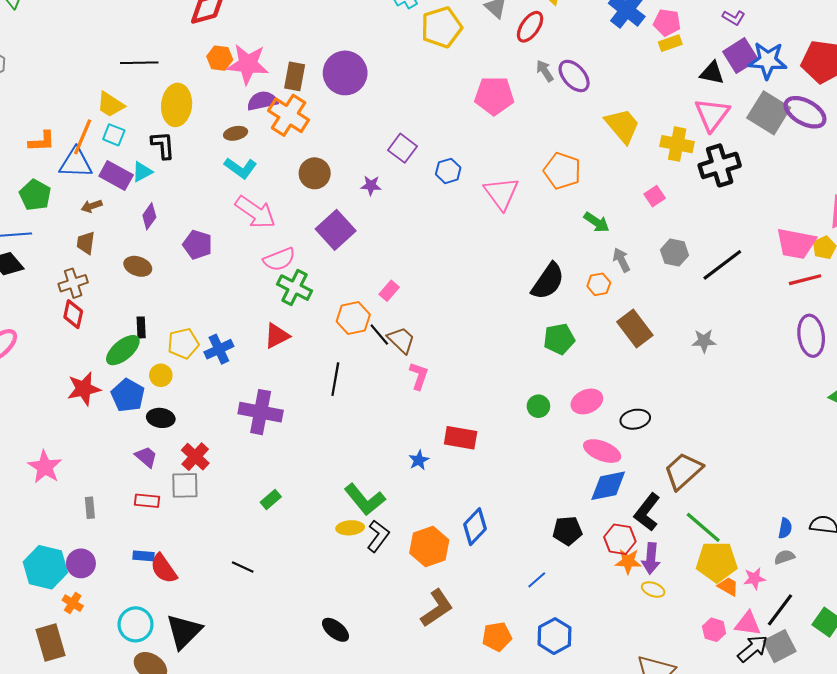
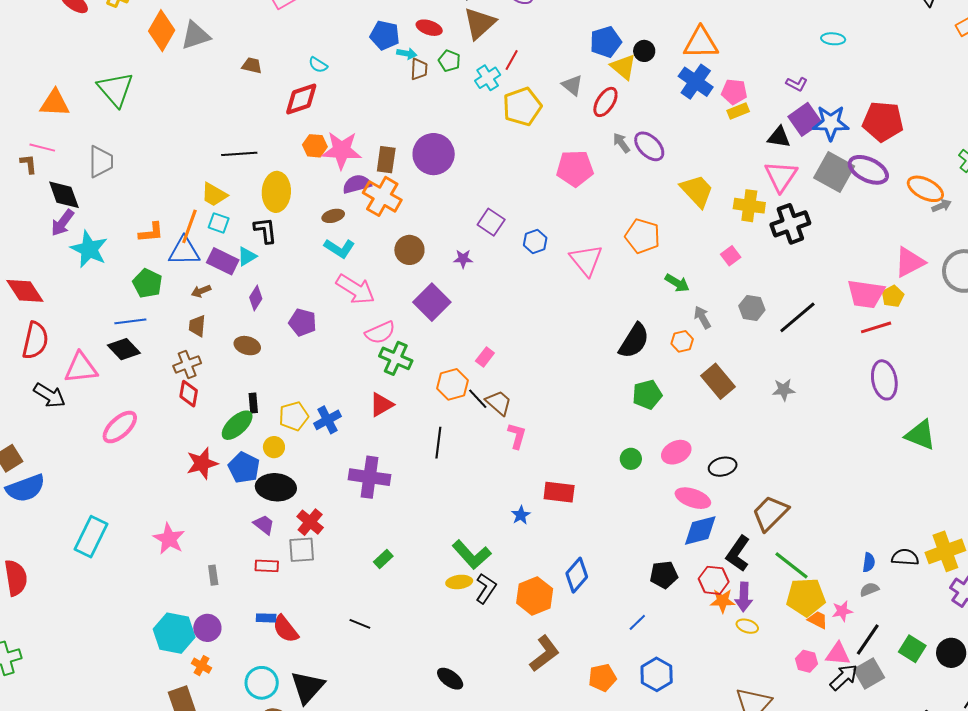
black ellipse: (161, 418) -> (276, 487), size x1.5

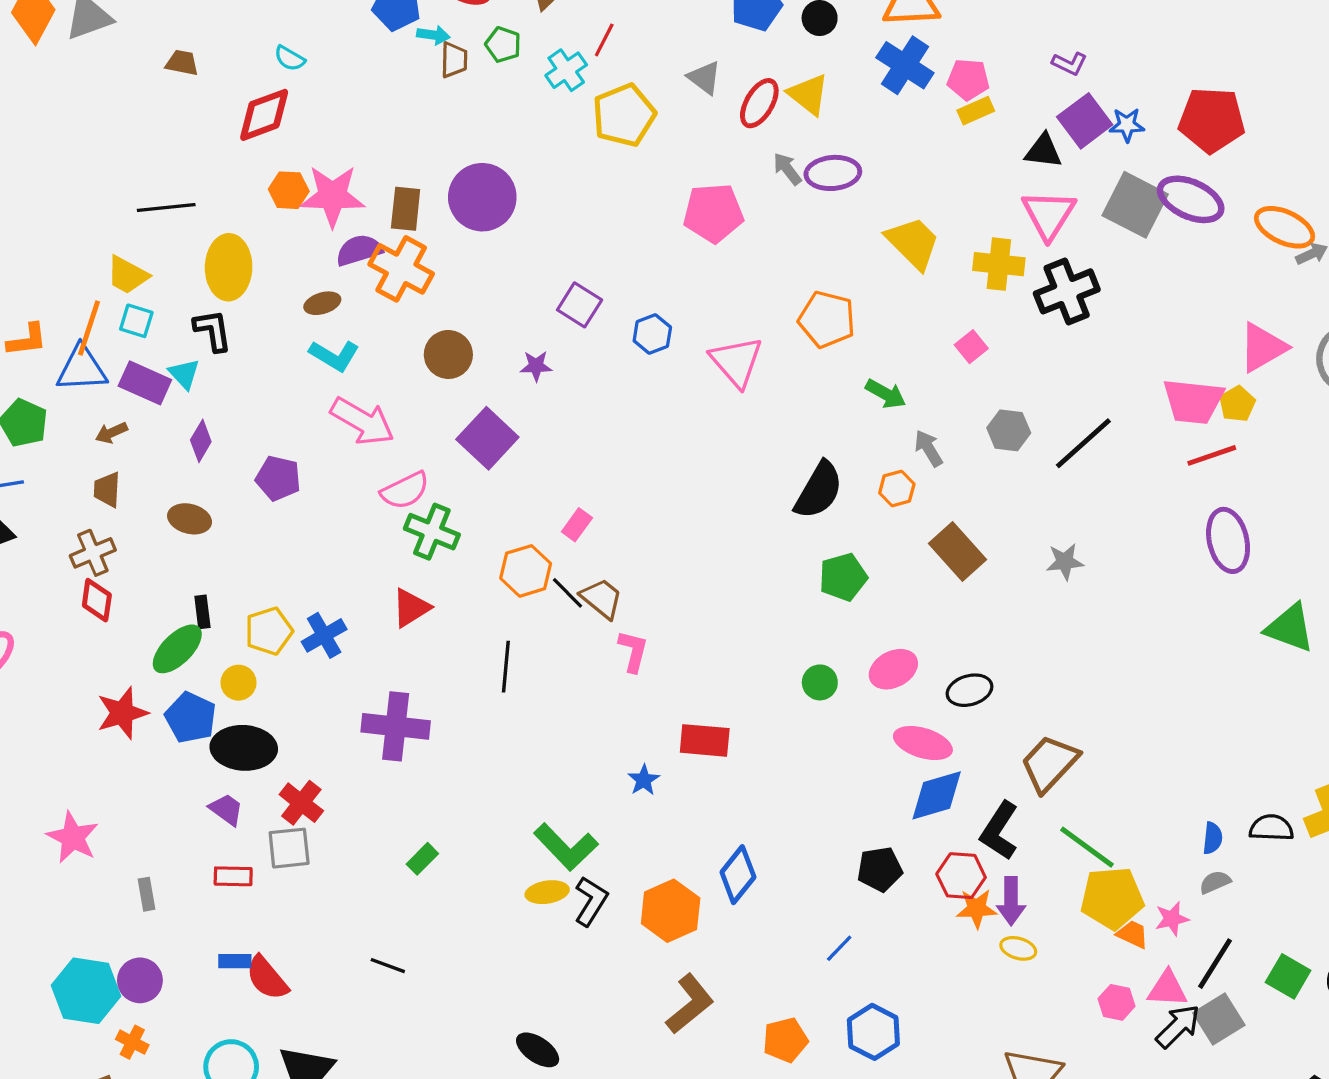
yellow triangle: (623, 67) -> (808, 94), moved
blue star: (831, 123) -> (1127, 125), size x0.6
purple ellipse: (649, 146) -> (833, 173), turned -48
cyan triangle: (247, 256) -> (184, 374), turned -40

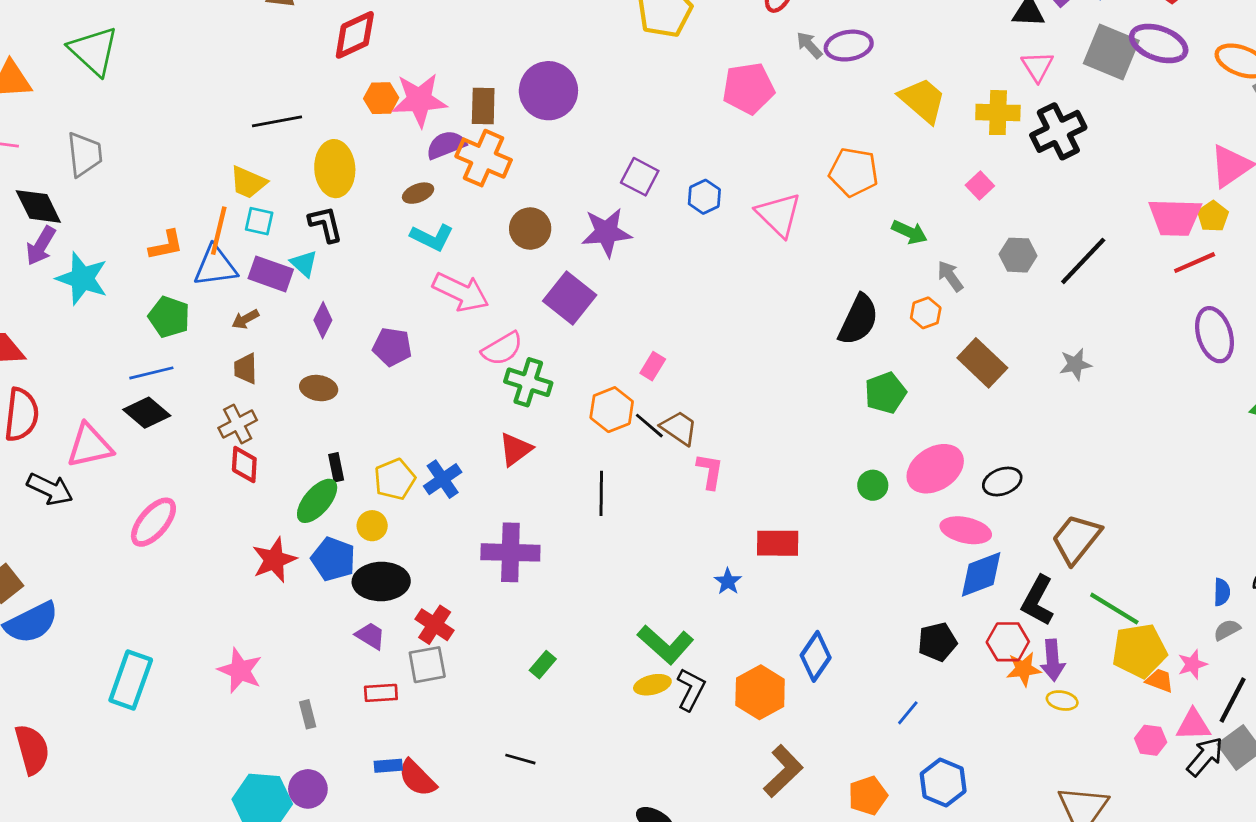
pink triangle: (1049, 215) -> (1037, 66), size x0.7
purple star: (536, 366) -> (606, 232), size x1.8
pink ellipse: (893, 669) -> (935, 469), size x1.4

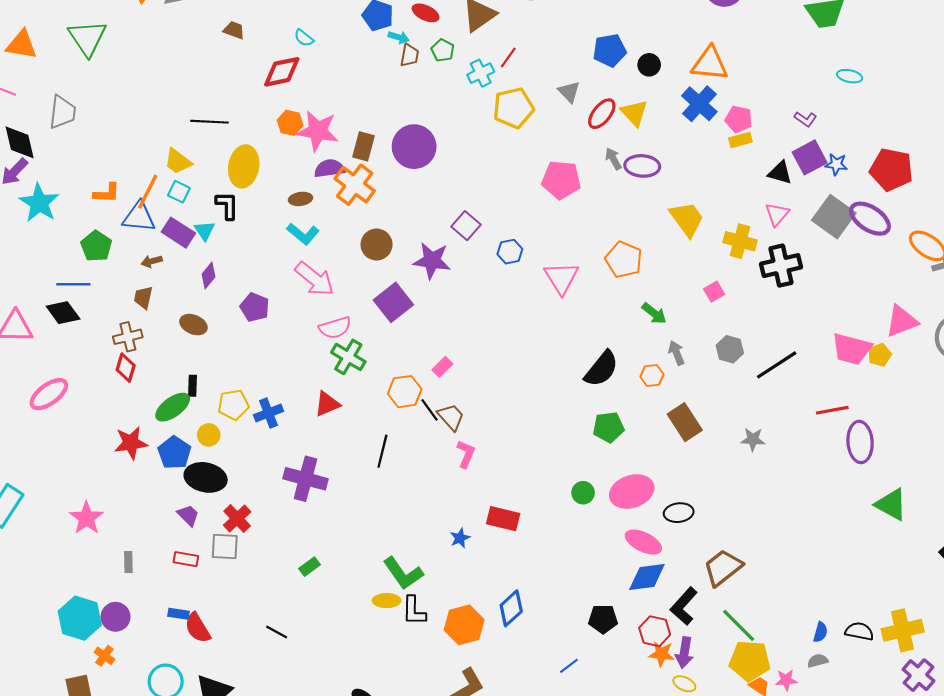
red line: (1195, 263) -> (832, 410), moved
black L-shape: (691, 689) -> (414, 611), turned 140

